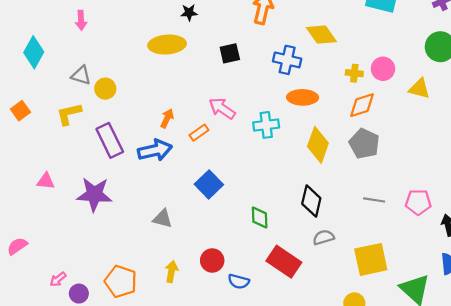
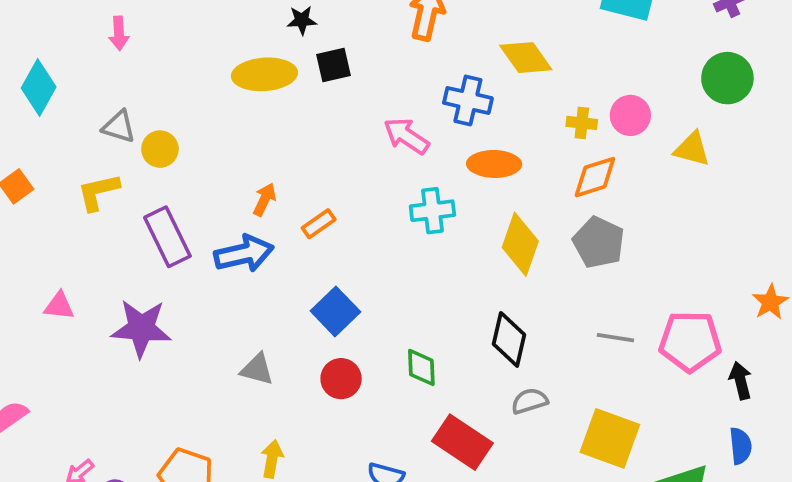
black square: (230, 53) -> (334, 65), moved
pink arrow: (222, 108) -> (406, 136), moved
pink pentagon: (418, 202) -> (690, 341), size x1.4
yellow square: (371, 259) -> (610, 438), turned 32
red circle: (212, 260) -> (341, 379), moved

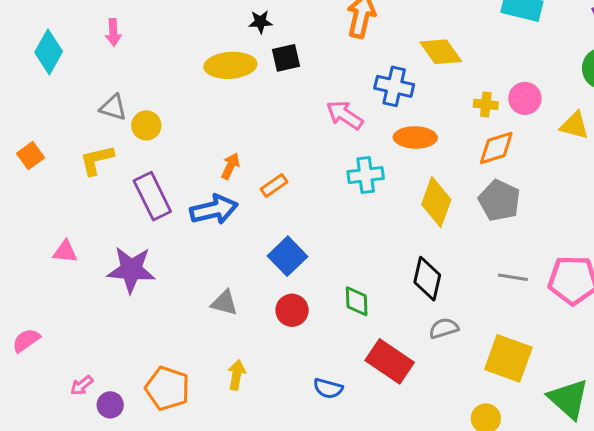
cyan diamond: (39, 87) -> (49, 52), moved

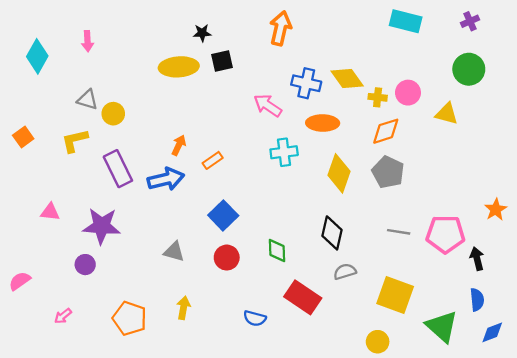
yellow diamond: (441, 52) -> (347, 79), moved
purple circle: (110, 405) -> (85, 265), moved

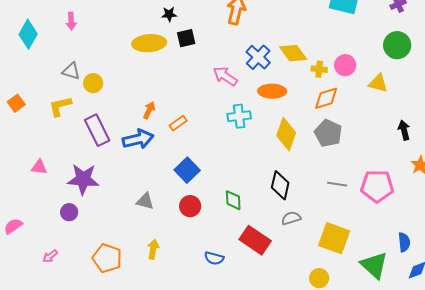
blue cross: (306, 83) -> (258, 57), turned 30
black arrow: (477, 259) -> (404, 130), moved

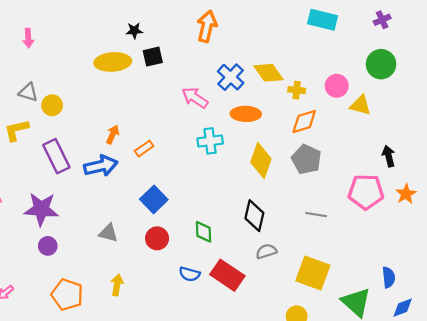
pink circle: (345, 65) -> (337, 86), moved
pink pentagon: (377, 186) -> (366, 192), moved
purple circle: (69, 212) -> (48, 246), moved
blue semicircle: (214, 258) -> (189, 274), moved

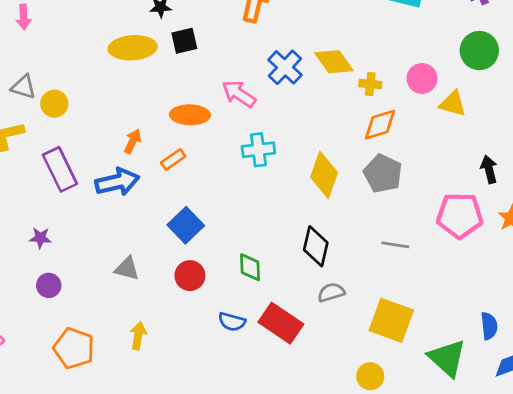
orange ellipse: (246, 114) -> (190, 115), moved
purple star: (41, 209) -> (40, 238), size x0.5

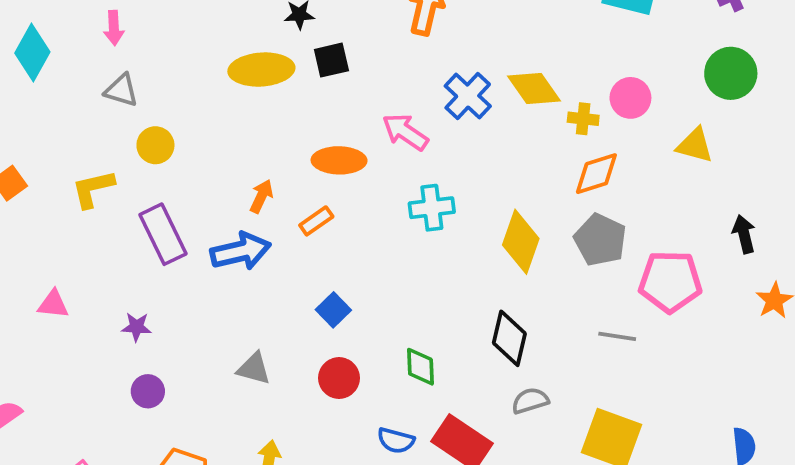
pink circle: (422, 78) -> (630, 98), moved
gray triangle: (24, 87) -> (121, 90), moved
pink pentagon: (460, 215) -> (670, 281), moved
blue square: (186, 225) -> (333, 310), size x0.7

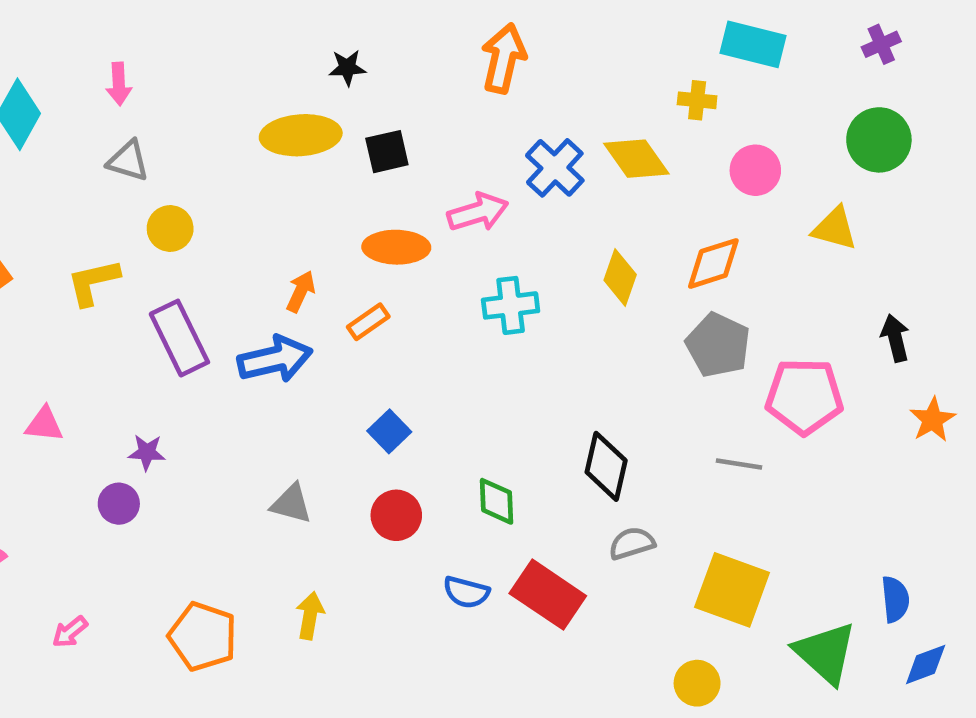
black square: (331, 60) -> (387, 152), moved
yellow cross: (583, 119) -> (697, 100), moved
pink arrow: (405, 132) -> (478, 212), turned 129
yellow diamond: (521, 242) -> (620, 277), moved, size x0.7
purple circle: (148, 391) -> (119, 504), moved

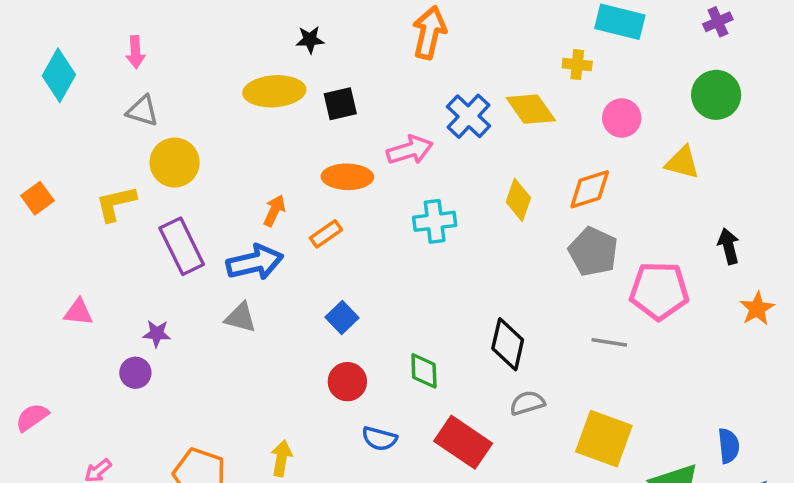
yellow circle: (170, 229) -> (175, 163), size x1.4
gray triangle: (291, 504) -> (240, 318), moved
blue semicircle: (466, 592) -> (379, 439), moved

